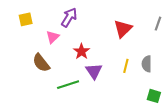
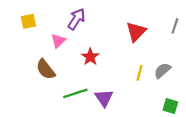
gray semicircle: (147, 64) -> (162, 71), turned 49
purple triangle: (94, 71) -> (104, 98), moved

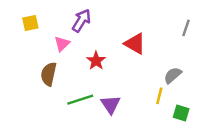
red triangle: (136, 32) -> (135, 44), moved, turned -45
brown semicircle: (46, 69) -> (49, 74), turned 50
yellow line: (139, 73) -> (159, 96), moved

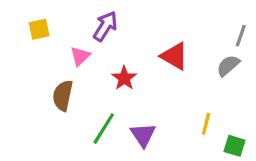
gray semicircle: (173, 75) -> (228, 66), moved
green line: (80, 100) -> (104, 129), turned -40

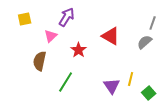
purple triangle: (143, 135) -> (112, 86), moved
green square: (234, 146) -> (149, 93), turned 32

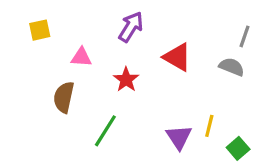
purple arrow: (67, 17) -> (131, 27), moved
pink triangle: (51, 36) -> (81, 57), turned 48
gray semicircle: (145, 42) -> (232, 67), turned 63

